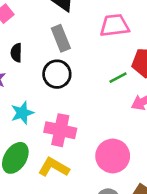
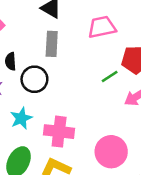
gray rectangle: (61, 38) -> (52, 44), turned 30
black circle: (57, 74) -> (34, 79), moved

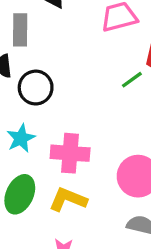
gray rectangle: (52, 44) -> (20, 30), moved

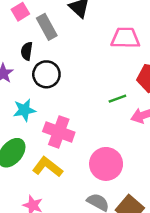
gray rectangle: (20, 30) -> (47, 27), turned -45
green line: (132, 80) -> (117, 99), moved

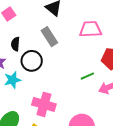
gray rectangle: (47, 27) -> (49, 37), moved
cyan star: (24, 110) -> (12, 80), moved

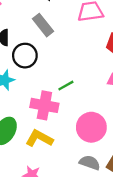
green line: (87, 76) -> (66, 86), moved

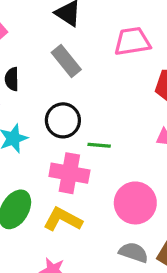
black circle: (25, 56) -> (63, 120), moved
green line: (66, 86) -> (99, 145), turned 35

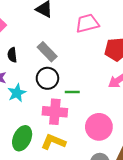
gray rectangle: (66, 61) -> (47, 52), moved

